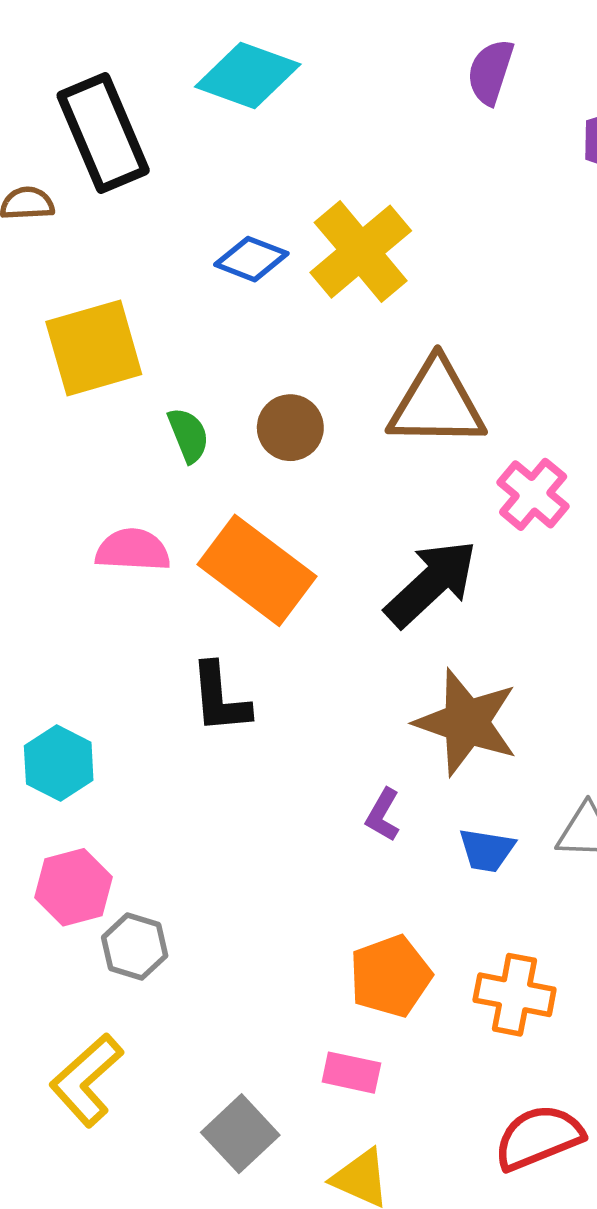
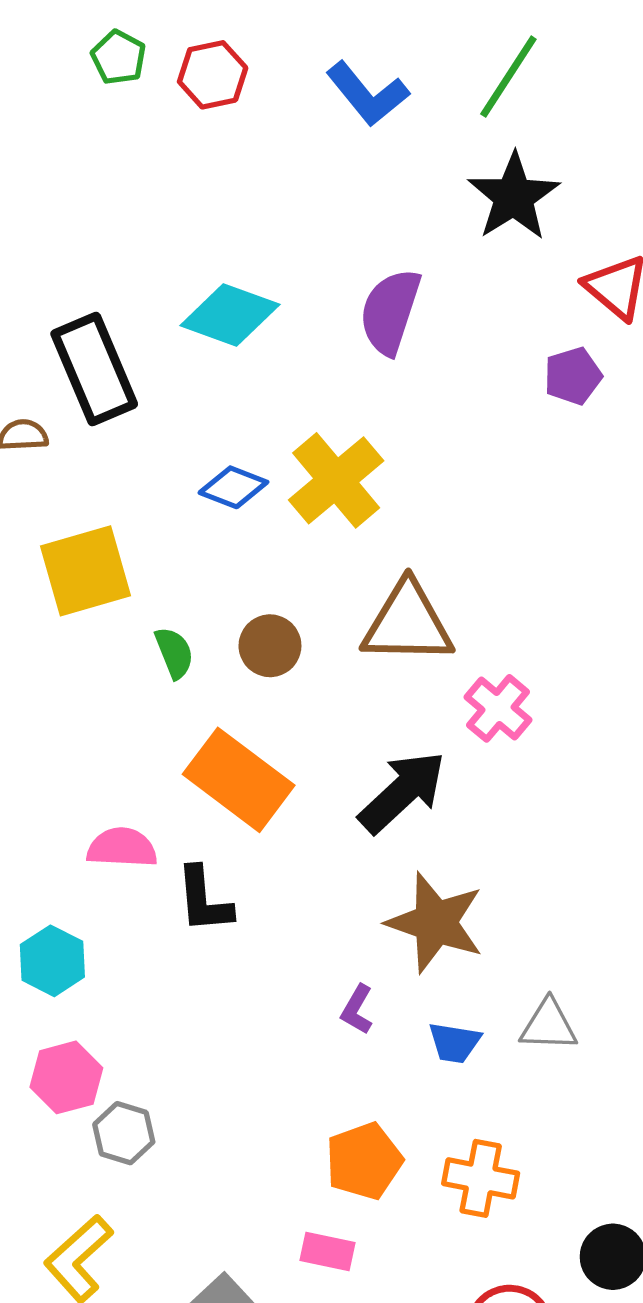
purple semicircle: (490, 72) -> (390, 312), moved, size x1.4
pink semicircle: (133, 550) -> (122, 848), moved

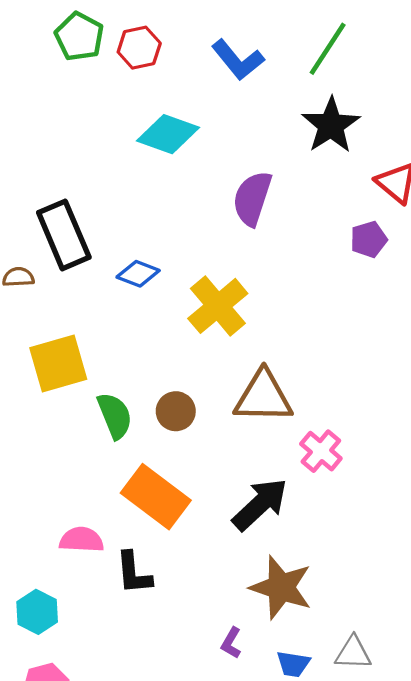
green pentagon: (119, 57) -> (79, 37), size x1.4
cyan diamond: (230, 315) -> (168, 134), moved
blue diamond: (233, 487) -> (138, 274), moved
green semicircle: (174, 653) -> (115, 416), size x1.4

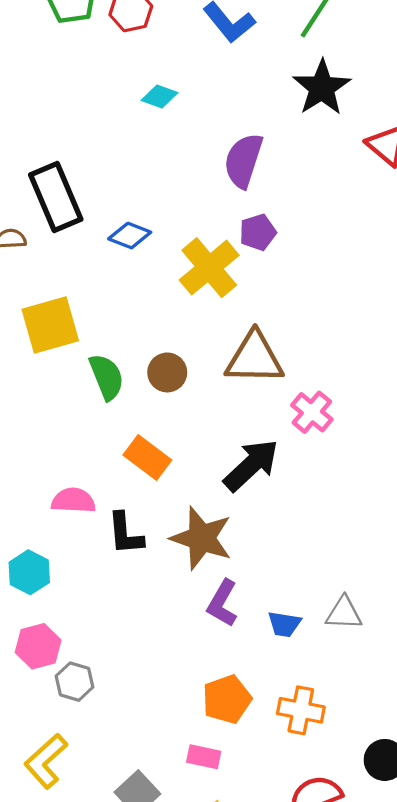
cyan diamond: (168, 134) -> (160, 96), size x0.6
purple pentagon: (369, 239) -> (258, 232), moved
orange rectangle: (156, 497) -> (147, 457), size x0.7
brown star: (281, 587) -> (201, 538), moved
purple L-shape: (231, 643) -> (222, 603), size x1.5

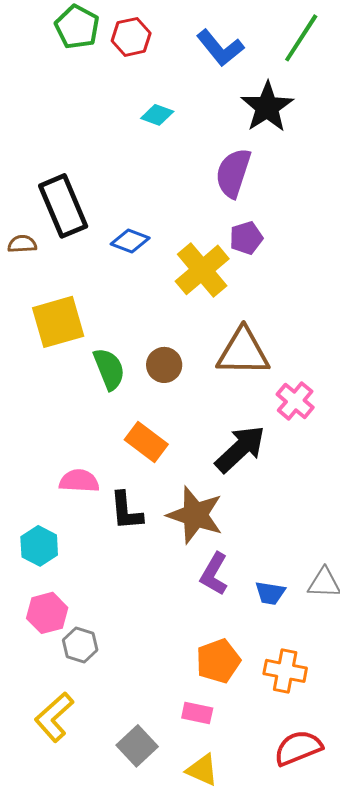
black star: (322, 88) -> (267, 107), moved

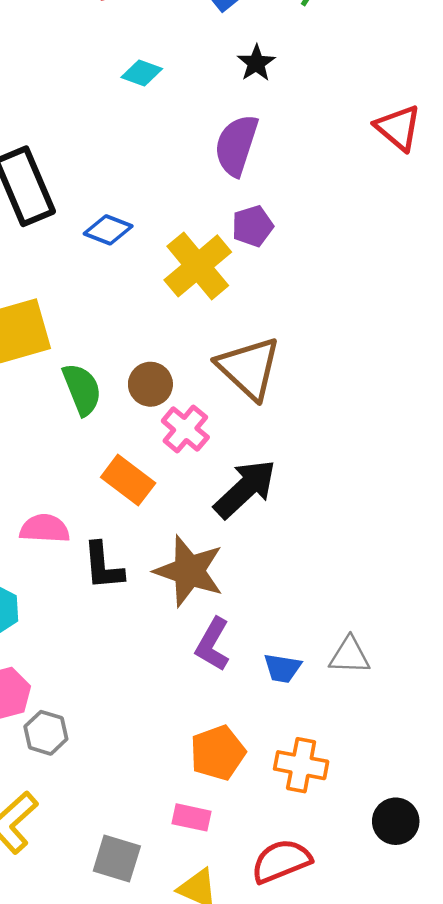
black star: (267, 107) -> (256, 63), moved, size x0.6
brown triangle: (243, 352) -> (249, 368), turned 42
pink cross: (295, 401) -> (185, 429), moved
gray square: (137, 746) -> (117, 859), turned -30
red semicircle: (298, 748) -> (281, 861), moved

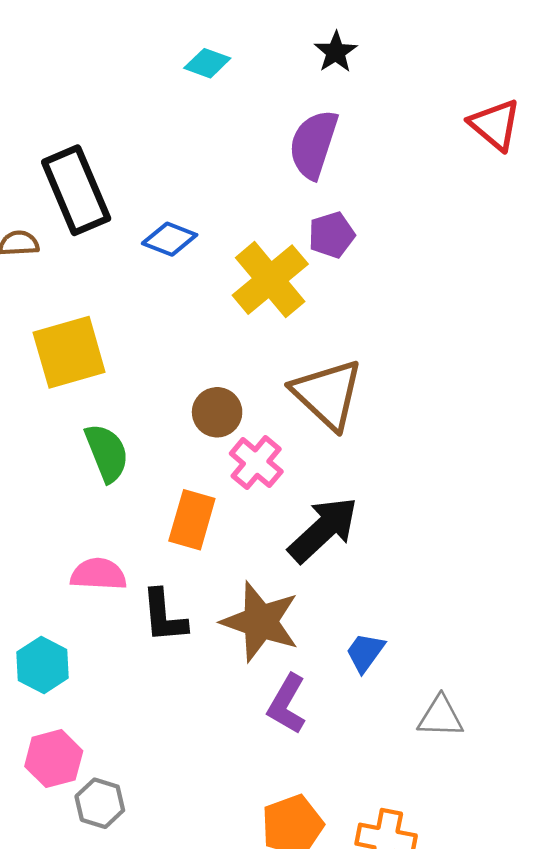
green semicircle: (82, 389) -> (107, 453), moved
orange rectangle: (128, 480) -> (192, 520), turned 69
blue trapezoid: (282, 668) -> (365, 652), moved, turned 117

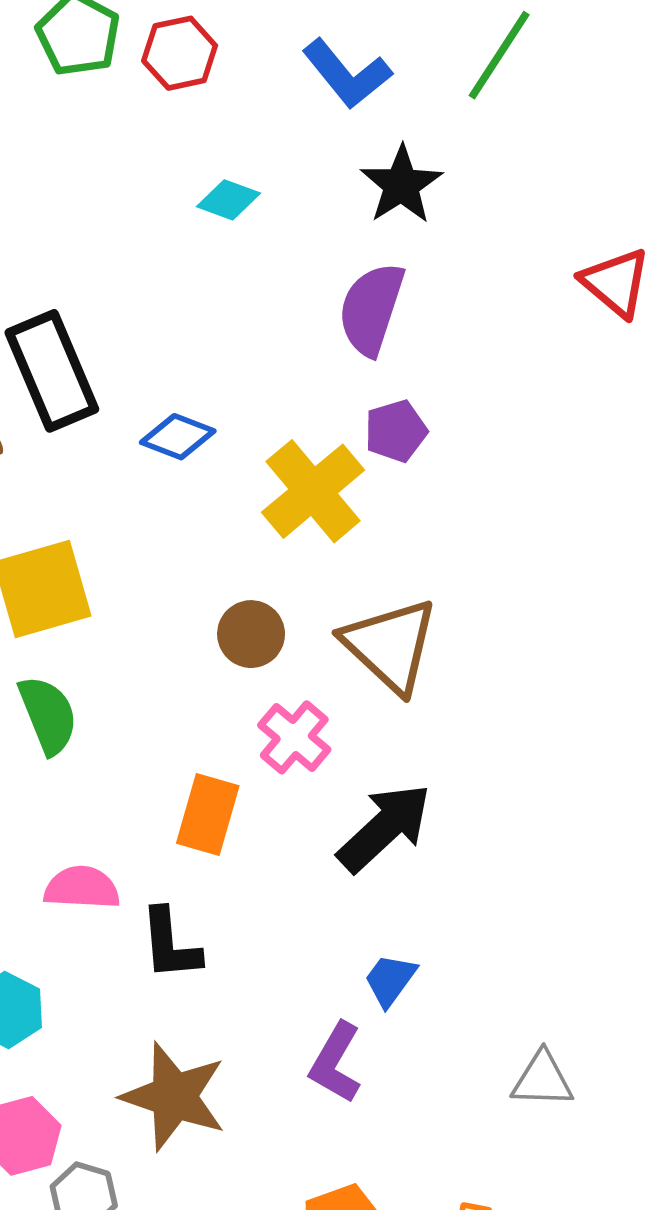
black star: (336, 52) -> (401, 185), size x1.4
brown circle: (217, 412) -> (251, 634), moved
green semicircle: (107, 453) -> (48, 715), moved
brown star: (260, 622) -> (174, 1096), moved
blue trapezoid: (365, 652) -> (390, 980), moved

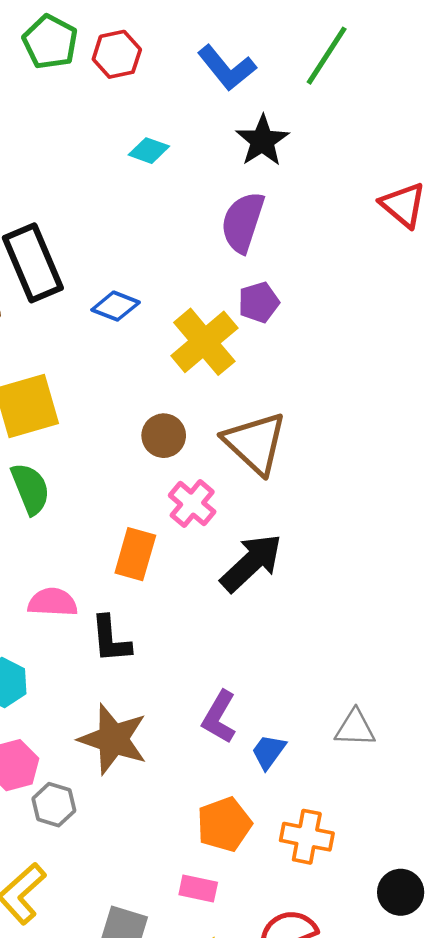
blue trapezoid: (390, 980) -> (269, 752), moved

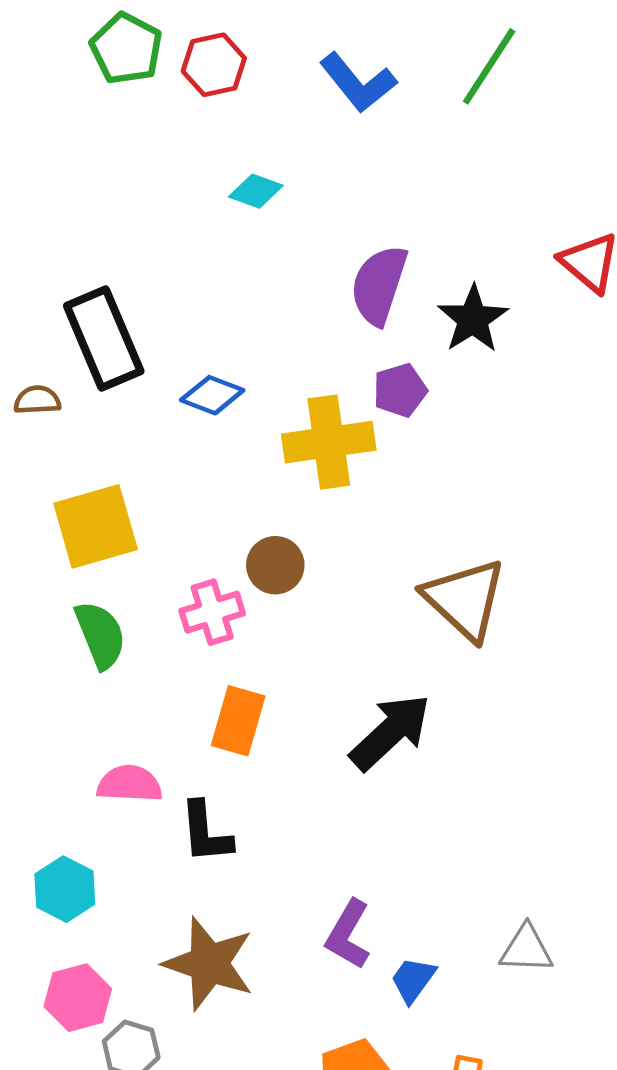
black star: (262, 141) -> (473, 319), moved
yellow cross: (204, 342) -> (329, 442), turned 32
brown triangle: (255, 443) -> (465, 599), moved
pink cross: (192, 504) -> (212, 612), moved, turned 33

